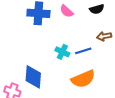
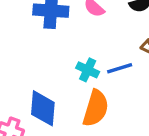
orange semicircle: (83, 79) -> (96, 108), moved, turned -50

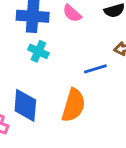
cyan cross: (88, 70) -> (38, 51), moved

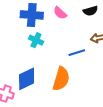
blue diamond: (25, 105) -> (27, 79), turned 60

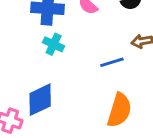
orange semicircle: (61, 79) -> (119, 110), moved

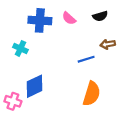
cyan cross: (54, 44) -> (20, 48), moved

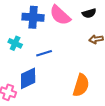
pink semicircle: (69, 18) -> (60, 15), size x1.6
blue line: (86, 59) -> (44, 53), moved

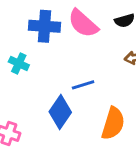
blue line: (44, 53) -> (83, 85), moved
blue diamond: (28, 78) -> (60, 112), moved, turned -30

